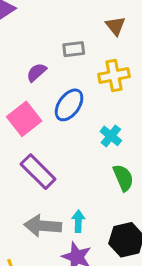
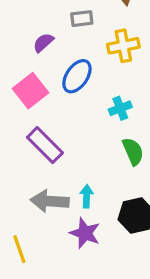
cyan cross: (111, 136) -> (120, 108), turned 30

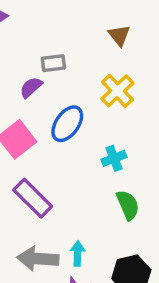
gray rectangle: (82, 19) -> (53, 63), moved
yellow cross: (123, 46) -> (117, 91), turned -32

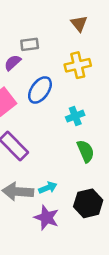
yellow cross: (117, 91) -> (78, 65), turned 30
cyan arrow: (78, 253) -> (48, 188), turned 66

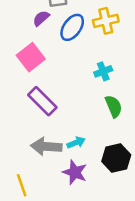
blue ellipse: (40, 90) -> (72, 27), moved

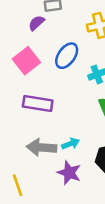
blue ellipse: (72, 27) -> (67, 56), moved
purple rectangle: (42, 101) -> (38, 103), turned -36

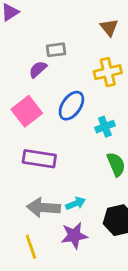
purple star: (69, 173) -> (74, 236), turned -30
yellow line: (18, 185) -> (31, 247), moved

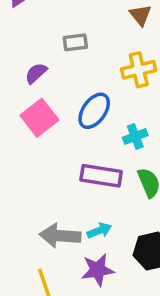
purple semicircle: (38, 69) -> (36, 73), moved
purple rectangle: (39, 159) -> (101, 176), moved

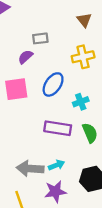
purple semicircle: (36, 73) -> (25, 57), moved
pink square: (39, 118) -> (16, 89), turned 30

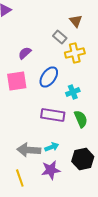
gray rectangle: (40, 38) -> (60, 37), moved, turned 48

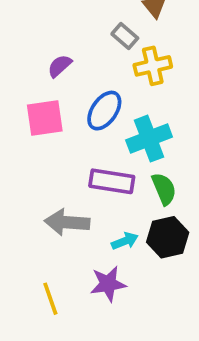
cyan cross: (73, 92) -> (149, 139), size x1.6
cyan arrow: (52, 147) -> (125, 241), moved
gray arrow: (29, 150) -> (67, 222), moved
black hexagon: (83, 159) -> (168, 237), moved

